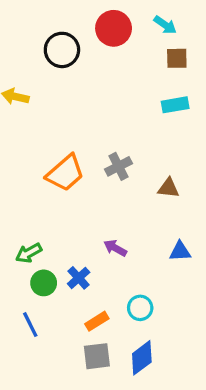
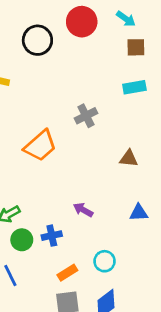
gray cross: (119, 166) -> (86, 116), moved
blue cross: (79, 278) -> (52, 236), turned 30

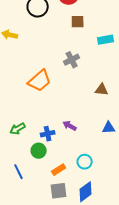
brown square: (136, 47) -> (78, 22), moved
blue cross: (52, 236) -> (48, 134), moved
green circle: (22, 240) -> (39, 151), moved

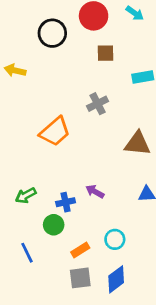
brown triangle: (102, 90) -> (137, 144), size x1.5

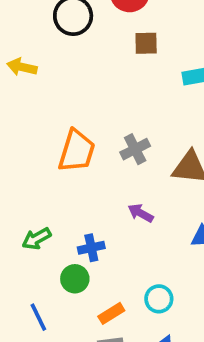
gray cross: (98, 104) -> (135, 149), moved
orange trapezoid: (55, 132) -> (77, 151), turned -32
purple arrow: (95, 191) -> (141, 213), moved

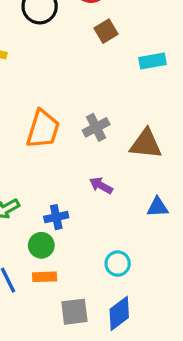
brown square: (146, 43) -> (106, 31), turned -30
orange rectangle: (111, 313) -> (45, 277), moved, turned 30

